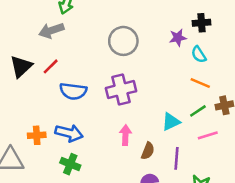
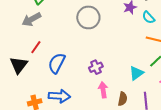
black triangle: (21, 66) -> (19, 65), moved
purple cross: (121, 90) -> (96, 67), moved, size x0.6
blue semicircle: (73, 91) -> (57, 63), turned 120

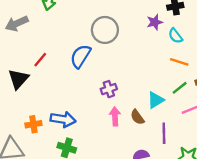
gray arrow: (31, 19) -> (17, 23), moved
blue semicircle: (57, 63) -> (80, 56), moved
brown semicircle: (123, 99) -> (137, 117), moved, turned 128

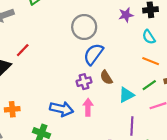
purple star: (155, 22) -> (126, 15), moved
blue semicircle: (80, 56) -> (93, 54), moved
brown semicircle: (137, 117) -> (106, 77), moved
blue arrow: (63, 119) -> (61, 109), moved

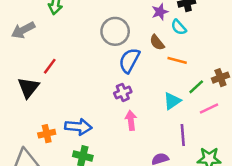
cyan semicircle: (149, 37) -> (179, 27), moved
orange line: (151, 61) -> (177, 60), moved
brown semicircle: (106, 77) -> (157, 43), moved
blue arrow: (61, 109) -> (78, 127), moved

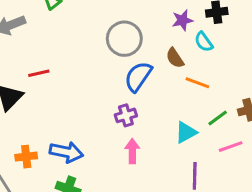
red line: (50, 66) -> (39, 73), turned 35

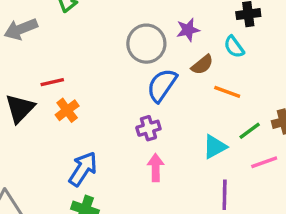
purple star: (182, 20) -> (188, 30), moved
brown semicircle: (175, 58) -> (202, 65), turned -95
blue arrow: (66, 152) -> (83, 169), turned -68
orange cross: (26, 157) -> (67, 110), moved, turned -30

